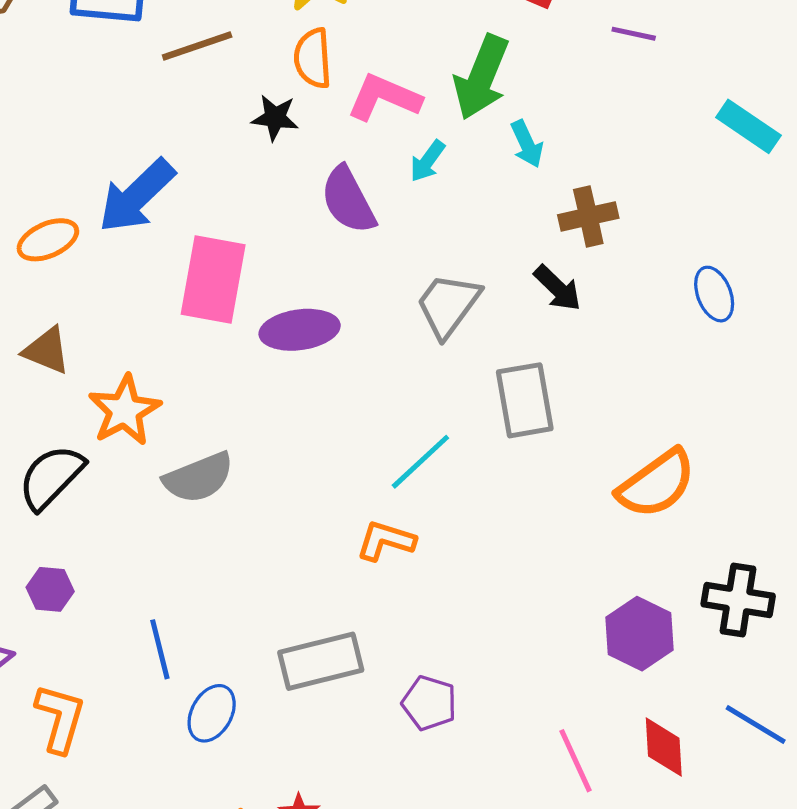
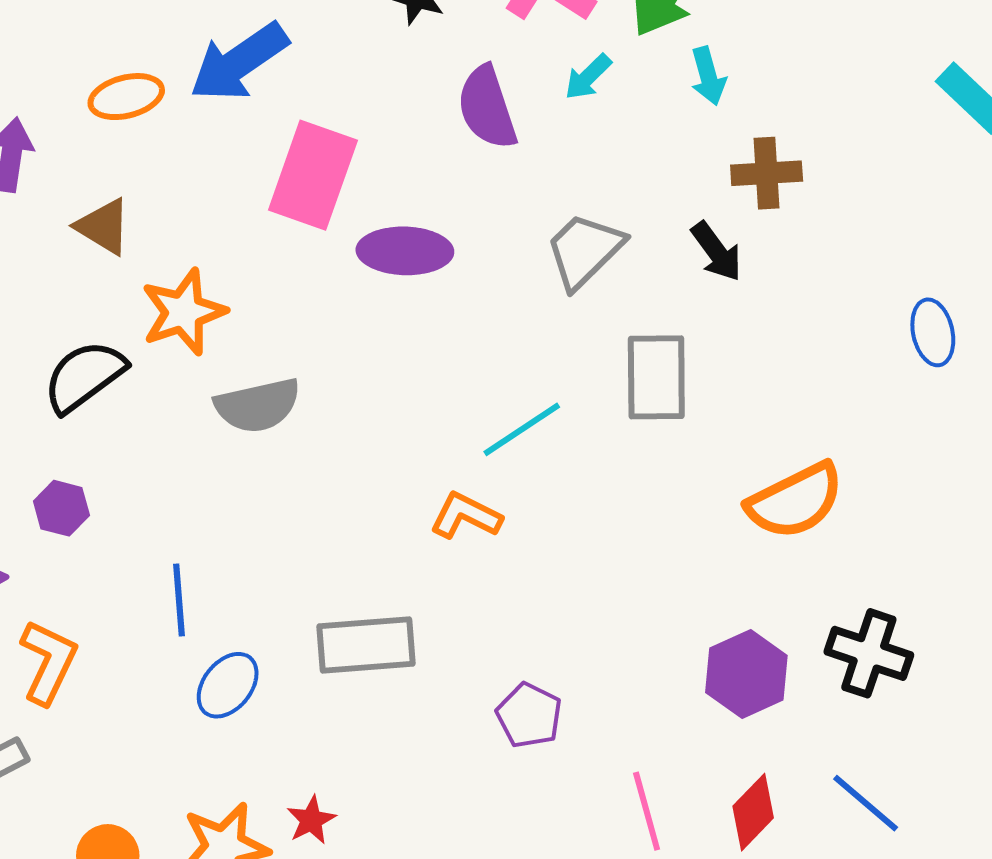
blue ellipse: (714, 294) -> (933, 332), moved
purple pentagon: (429, 703) -> (529, 715), moved
red diamond: (664, 747) -> (753, 812), turned 38

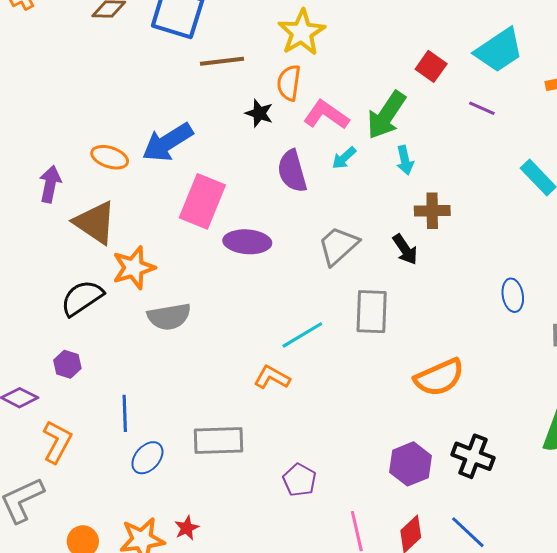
orange ellipse: (126, 97) -> (110, 157), turned 30
brown triangle: (103, 227) -> (95, 223), size x1.5

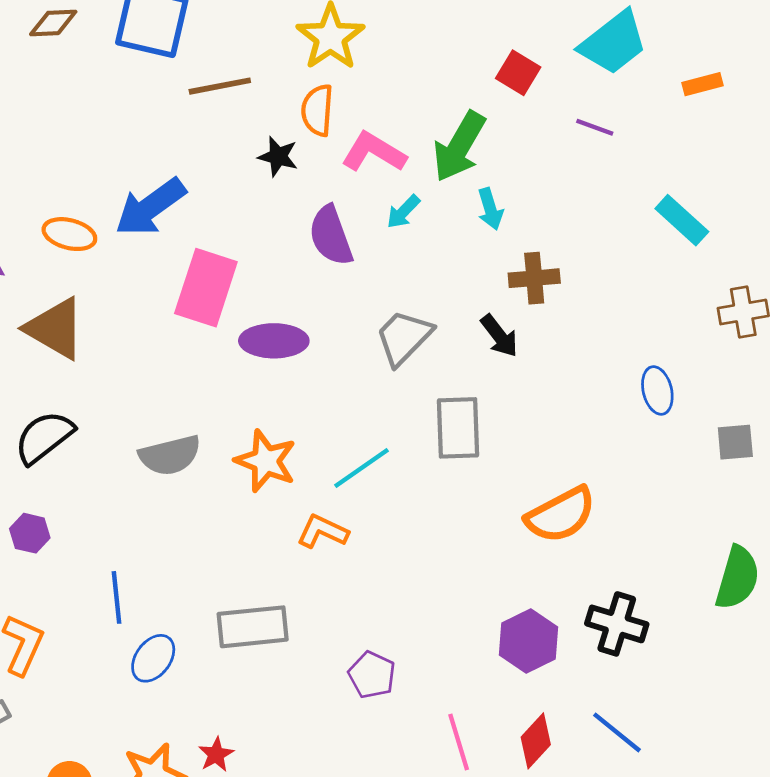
orange star: (134, 268) -> (266, 461), moved, turned -30

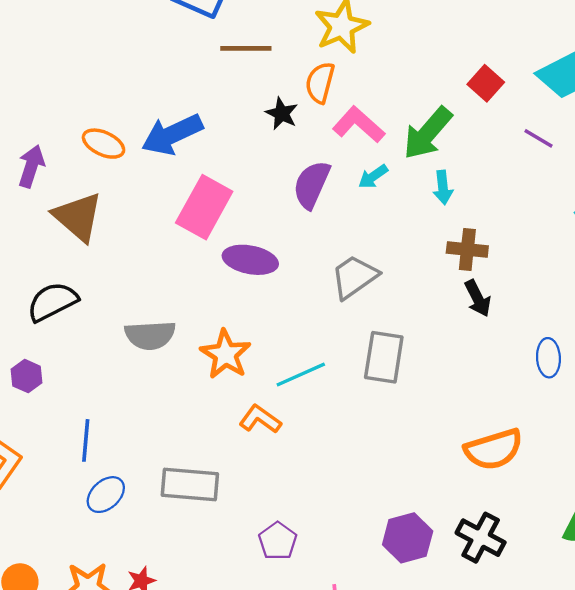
purple semicircle: (331, 236) -> (312, 185), turned 33
black arrow: (499, 336) -> (478, 298), moved
orange semicircle: (561, 515) -> (494, 449), moved

